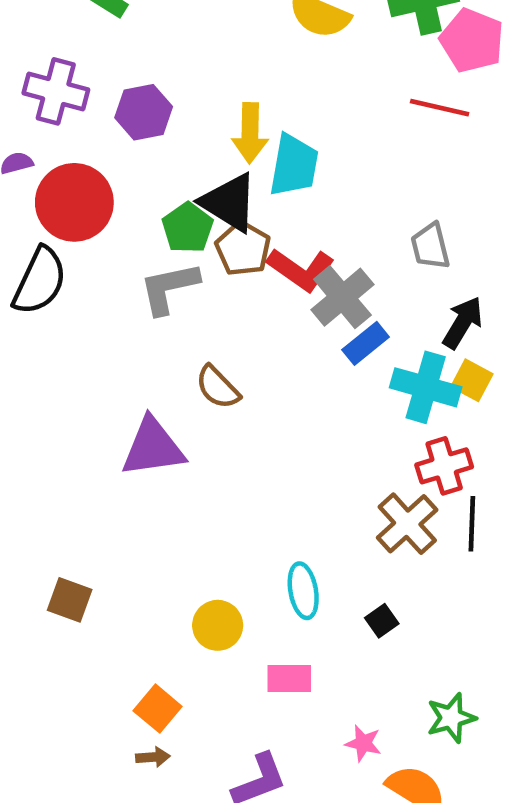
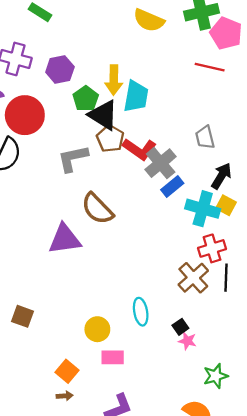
green pentagon: (188, 228) -> (86, 99), moved
brown semicircle: (218, 387) -> (97, 209), size x1.4
pink rectangle: (289, 679) -> (113, 357), moved
pink star: (363, 743) -> (187, 341), moved

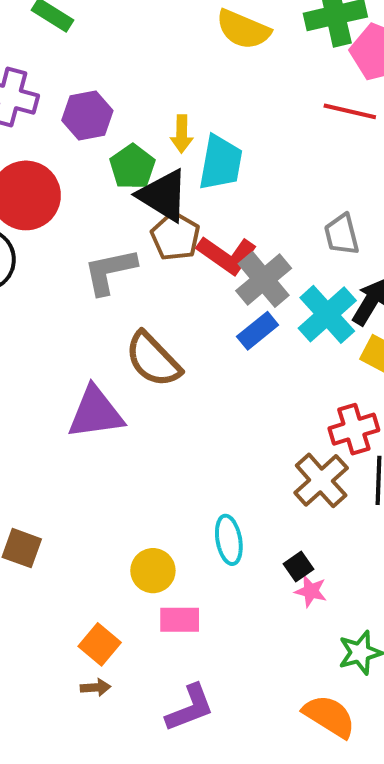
yellow arrow: (114, 80) -> (182, 134), size x0.7
blue rectangle: (172, 186) -> (258, 331), moved
cyan cross: (203, 209) -> (327, 314), moved, turned 32

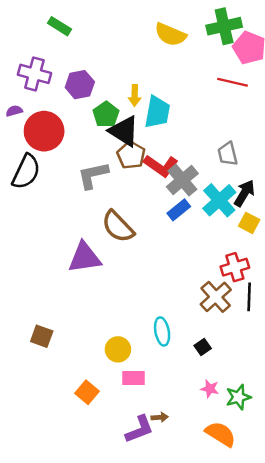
pink star: (311, 591) -> (210, 389), moved
brown arrow: (96, 687) -> (160, 417), moved

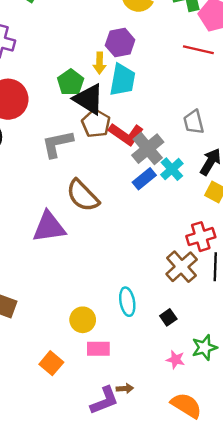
purple hexagon: (80, 85) -> (120, 43), moved
cyan cross: (219, 200) -> (172, 169), moved, size x0.7
green star: (238, 397) -> (204, 348), moved

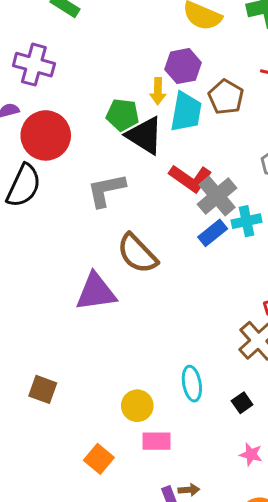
green pentagon: (71, 82) -> (122, 115), turned -30
brown pentagon: (96, 123) -> (226, 97), moved
cyan cross: (172, 169) -> (247, 221), turned 30

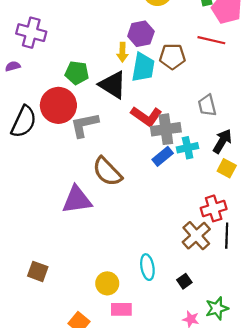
brown pentagon: (226, 97) -> (172, 57), turned -30
green pentagon: (122, 115) -> (77, 73), moved
red circle: (46, 135) -> (58, 105), moved
gray cross: (217, 196) -> (166, 129), turned 32

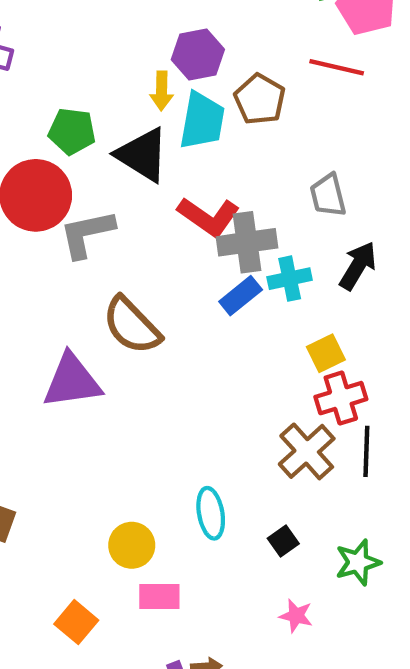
brown pentagon: (172, 57) -> (260, 99), turned 30
yellow square: (227, 168) -> (326, 353), moved, turned 36
green star: (217, 308) -> (358, 562), moved

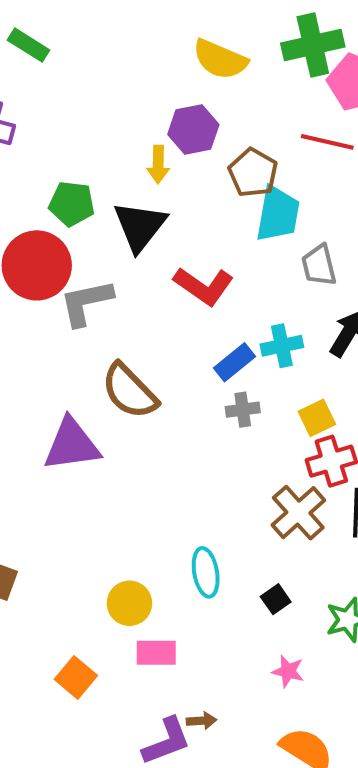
cyan trapezoid: (202, 121) -> (278, 214), moved
black triangle: (142, 155) -> (140, 226), turned 36
gray cross: (247, 242) -> (243, 410), moved, size x0.6

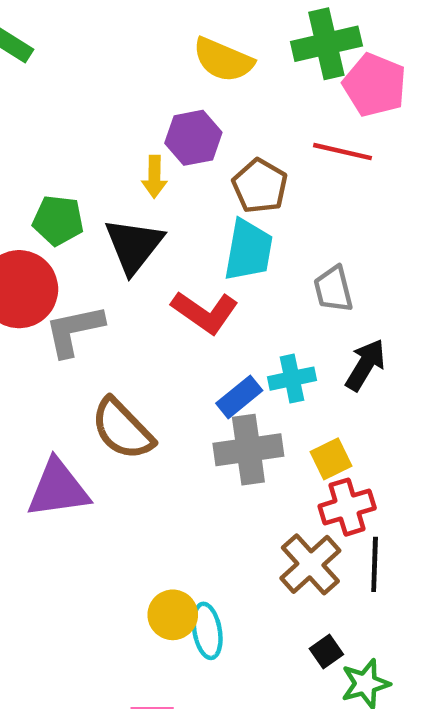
cyan trapezoid: (278, 214) -> (248, 250), moved
gray cross: (243, 410) -> (248, 450), size x1.8
black square: (276, 599) -> (326, 652), moved
yellow circle: (129, 603) -> (173, 615), moved

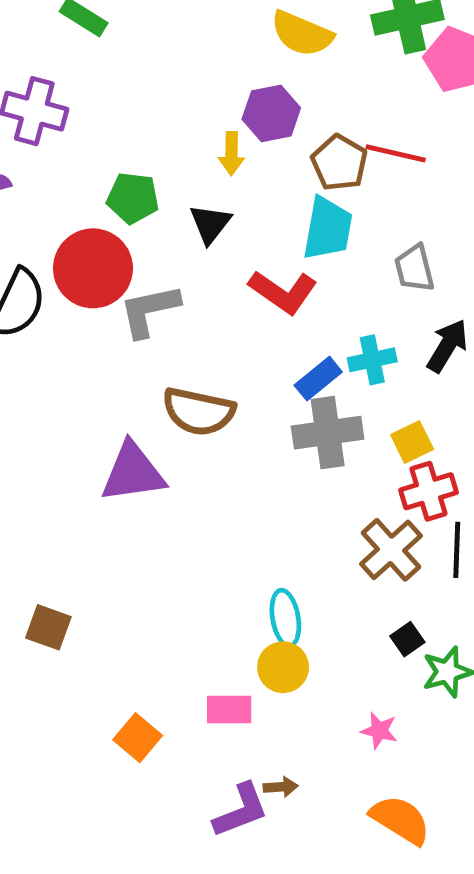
red line: (342, 152) -> (396, 153), moved
black triangle: (134, 246) -> (210, 224), size x0.7
brown semicircle: (122, 429) -> (199, 411), turned -34
yellow circle: (173, 615) -> (283, 667), moved

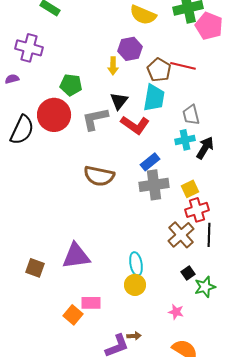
black triangle: (210, 224) -> (119, 101), moved
gray L-shape: (149, 311) -> (95, 119), moved
cyan cross: (372, 360) -> (185, 140), moved
purple triangle: (133, 472) -> (76, 256), moved
pink rectangle: (229, 709) -> (91, 303), moved

